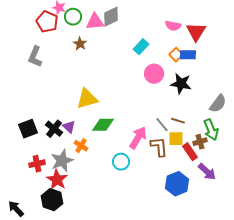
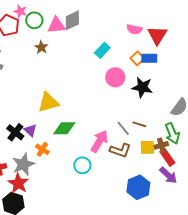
yellow square: (176, 139) -> (147, 147), moved
brown L-shape: (159, 147) -> (120, 150), turned 115
red rectangle: (190, 152) -> (167, 157), moved

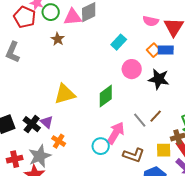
brown line: (139, 124) -> (156, 116), turned -64
green diamond: (64, 128) -> (106, 96), moved, turned -35
yellow square: (147, 147) -> (164, 150), moved
brown L-shape: (120, 150) -> (134, 155), moved
cyan circle: (82, 165) -> (101, 146), moved

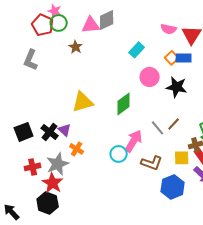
green circle: (51, 12) -> (59, 23), moved

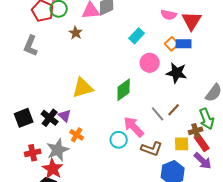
pink arrow: (134, 141) -> (134, 127), turned -75

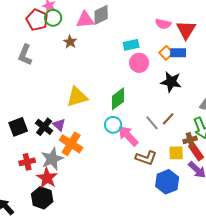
cyan rectangle: (137, 36) -> (131, 45), turned 35
pink circle: (150, 63) -> (139, 63), moved
orange cross: (77, 135) -> (71, 144), size x1.6
cyan circle: (119, 140) -> (113, 125), moved

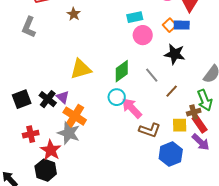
gray line: (152, 123) -> (152, 75), moved
gray star: (52, 159) -> (69, 133), moved, turned -30

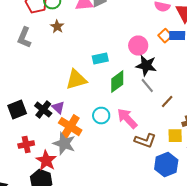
brown star: (74, 14) -> (57, 27), moved
cyan rectangle: (135, 17) -> (100, 59), moved
black star: (175, 54) -> (146, 66), moved
cyan circle: (117, 97) -> (101, 116), moved

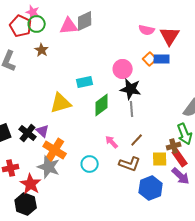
gray line: (147, 86) -> (132, 109), turned 35
brown line: (167, 102) -> (137, 140), moved
cyan circle: (101, 116) -> (90, 164), moved
pink arrow: (127, 119) -> (112, 142), size x0.6

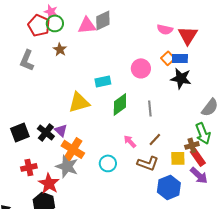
black star: (131, 89) -> (181, 78), moved

